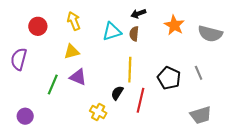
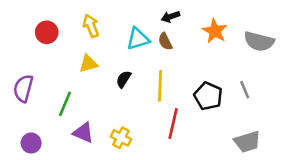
brown semicircle: (134, 34) -> (165, 41), turned -32
purple semicircle: (19, 59) -> (23, 88), moved
purple triangle: (78, 77) -> (83, 133), moved
black semicircle: (117, 93) -> (124, 79), moved

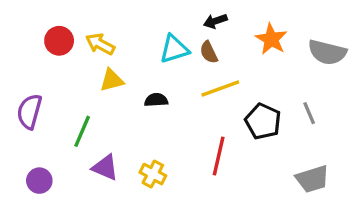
yellow arrow: (91, 26) -> (100, 44), moved, turned -40
black semicircle: (124, 79) -> (156, 100), turned 54
yellow line: (160, 86) -> (220, 88), moved, turned 68

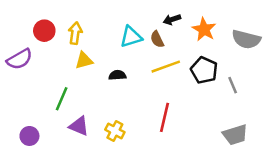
black arrow: (215, 21) -> (172, 19), moved
yellow arrow: (100, 44) -> (75, 33), turned 70
purple semicircle: (29, 112) -> (20, 59), moved, turned -135
black pentagon: (263, 121) -> (204, 70), moved

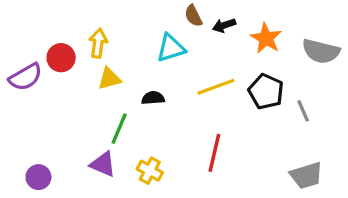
red circle: (44, 31) -> (61, 58), moved
brown semicircle: (157, 39) -> (193, 16), moved
green line: (62, 99) -> (119, 129), moved

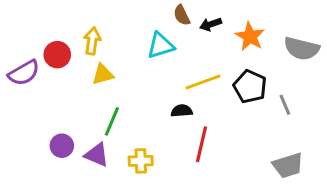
black semicircle: (153, 98) -> (182, 111), moved
yellow cross: (150, 171) -> (141, 161), turned -30
purple circle: (38, 177) -> (62, 146), moved

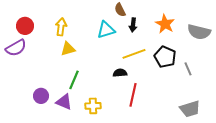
black arrow: (211, 24) -> (133, 25), moved, turned -64
red circle: (57, 55) -> (25, 26), moved

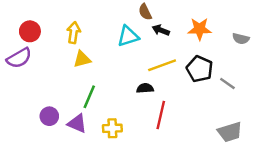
orange star: (165, 24) -> (200, 29), turned -30
black arrow: (133, 25) -> (161, 30), turned 104
gray semicircle: (199, 32) -> (241, 39), size x0.6
gray line: (188, 69) -> (227, 83), turned -32

